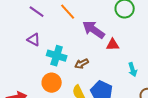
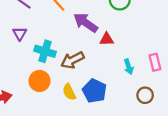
purple triangle: (34, 40) -> (20, 34), turned 32
brown arrow: (82, 64) -> (72, 60), size x1.5

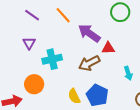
cyan cross: (45, 51) -> (52, 59), turned -30
brown arrow: (72, 60) -> (89, 63), moved
orange circle: (39, 81) -> (34, 84), moved

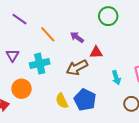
orange line: (63, 15) -> (48, 34), moved
purple arrow: (89, 33) -> (77, 37), size x0.6
purple triangle: (29, 43) -> (12, 55), moved

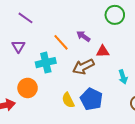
orange line: (48, 34) -> (61, 42), moved
purple triangle: (12, 55) -> (18, 46), moved

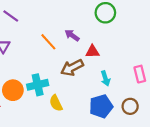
cyan cross: (46, 63) -> (38, 85), moved
cyan arrow: (123, 77) -> (105, 78), moved
blue pentagon: (91, 99) -> (101, 106), moved, turned 30

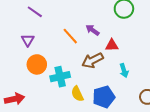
orange circle: (13, 90) -> (37, 64), moved
blue pentagon: (101, 106) -> (104, 97), moved

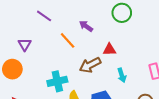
purple line: (35, 12) -> (44, 16), moved
purple arrow: (93, 30) -> (86, 26), moved
orange circle: (37, 64) -> (12, 69), moved

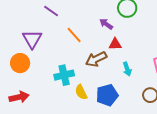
purple arrow: (86, 26) -> (106, 24), moved
purple triangle: (25, 45) -> (32, 39), size x1.5

